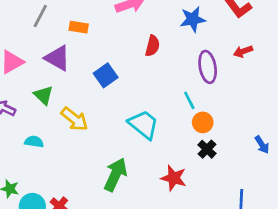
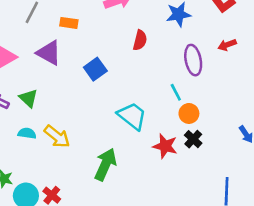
green triangle: (43, 95) -> (29, 98), moved
yellow arrow: (74, 119) -> (57, 136), moved
red star: (174, 178) -> (165, 146), moved

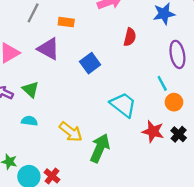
yellow arrow: (57, 136) -> (71, 132), moved
black cross: (193, 139) -> (179, 134), moved

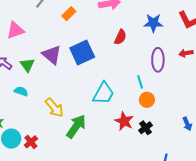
orange rectangle: (66, 22) -> (69, 14), turned -64
purple triangle: (48, 49) -> (52, 55), moved
blue square: (90, 63) -> (82, 53), size x1.4
cyan trapezoid: (123, 105) -> (103, 93), turned 70

